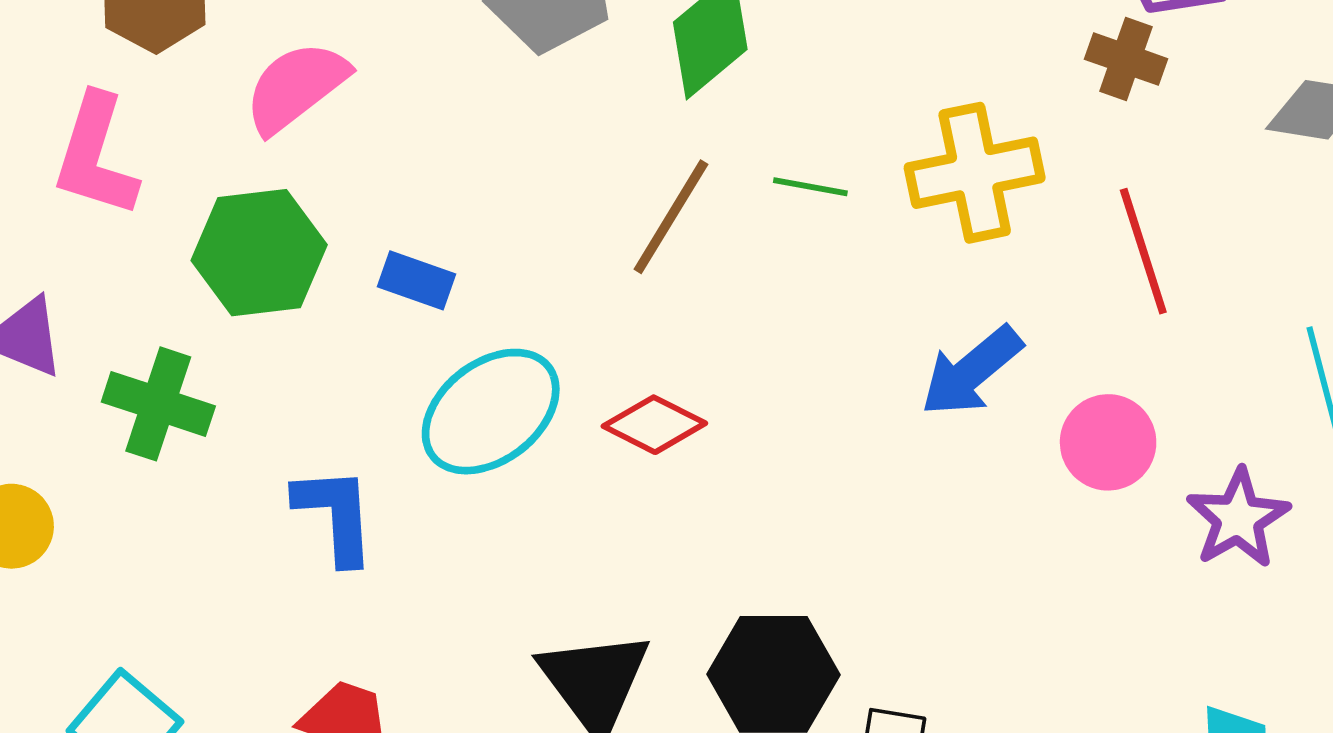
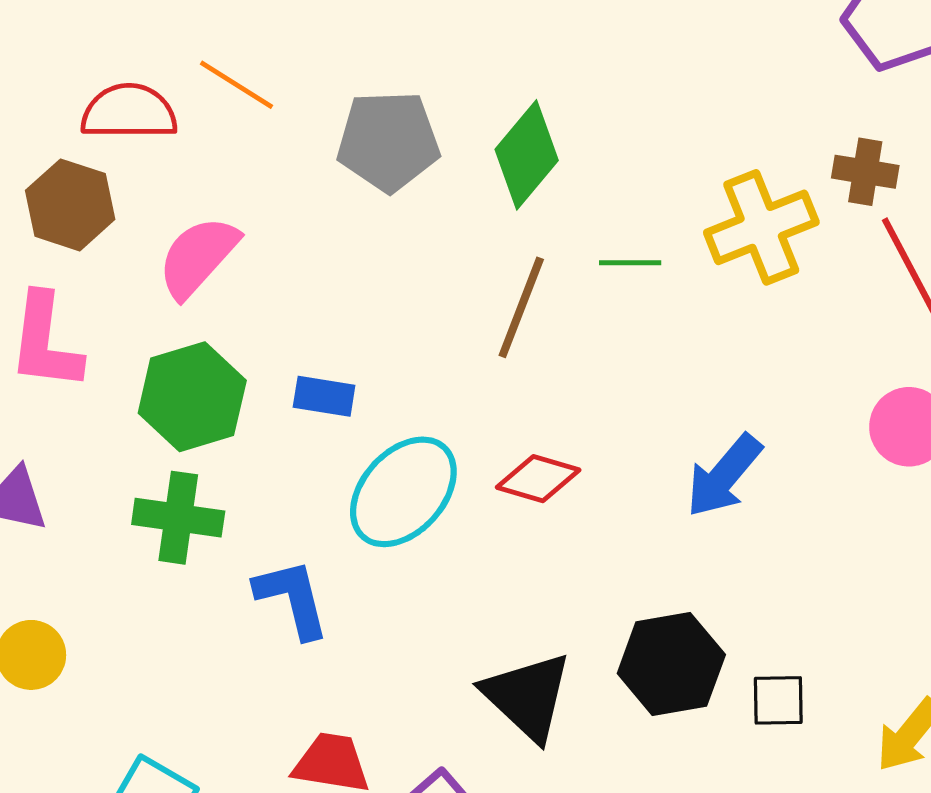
brown cross: (1126, 59) -> (865, 172), moved
blue arrow: (971, 371) -> (724, 476), moved
green cross: (158, 404) -> (178, 518), moved

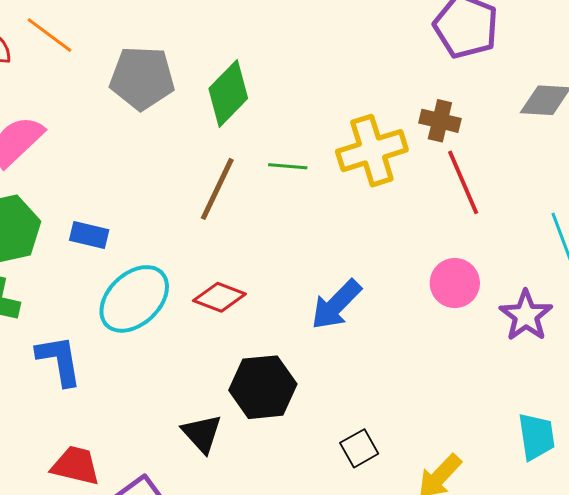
black hexagon: (671, 664) -> (263, 387), moved
black triangle: (527, 696) -> (202, 433), size x0.7
black square: (778, 700) -> (359, 448), turned -33

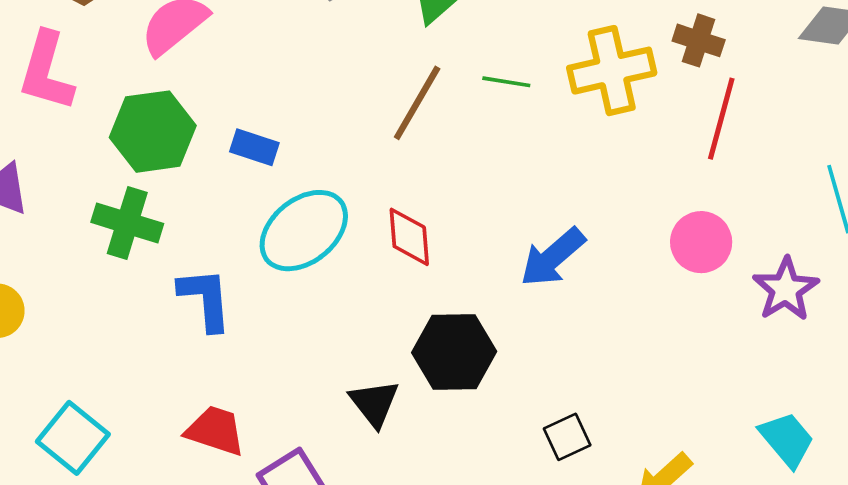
red line: (463, 182) -> (721, 119), turned 34
red diamond: (219, 297) -> (409, 237), turned 60
cyan trapezoid: (536, 436) -> (787, 439), turned -36

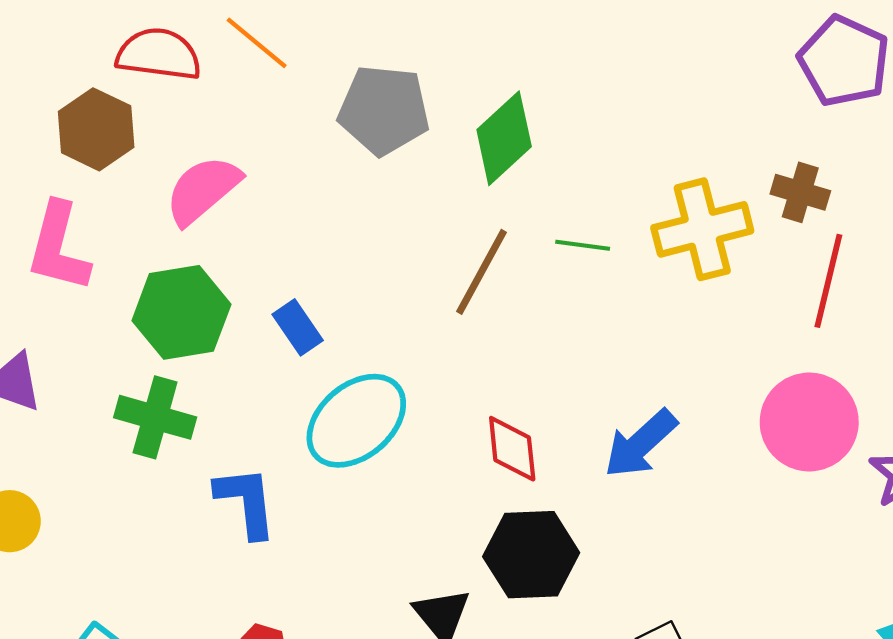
blue rectangle: (254, 147) -> (298, 327), turned 39
red diamond: (409, 237) -> (512, 449), moved
pink circle: (701, 242) -> (809, 422), size x1.4

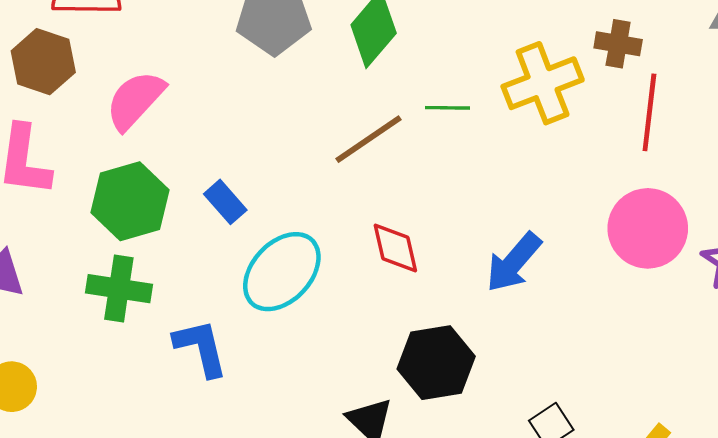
brown line: (481, 272) -> (368, 139), turned 34
red diamond: (512, 449) -> (395, 248), moved

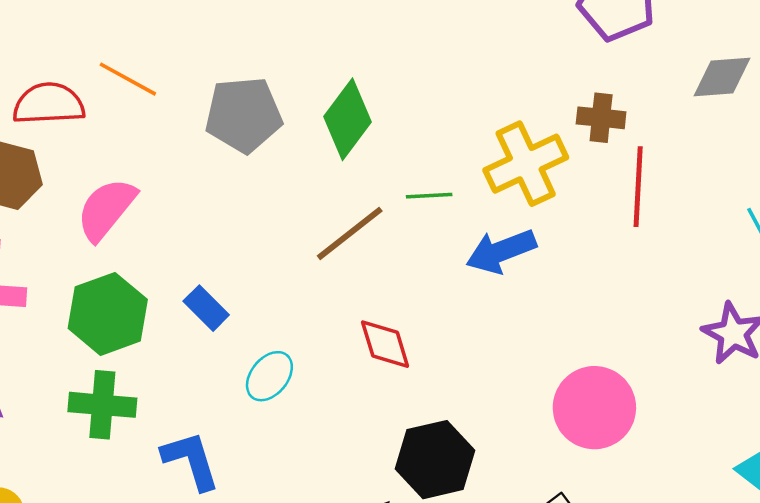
pink circle: (648, 228) -> (594, 408), moved
blue arrow: (514, 262) -> (501, 251), moved, turned 32
cyan ellipse: (282, 272) -> (269, 376), size x0.6

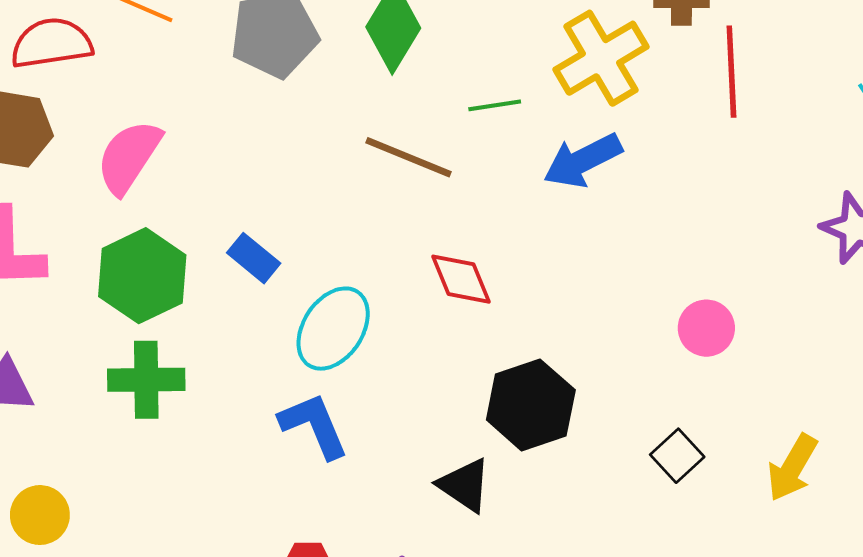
brown line: (350, 233) -> (409, 157), turned 66
cyan ellipse: (269, 376) -> (333, 329), size x1.4
pink circle: (594, 408) -> (706, 328), size x0.6
blue L-shape: (191, 460) -> (314, 425), moved

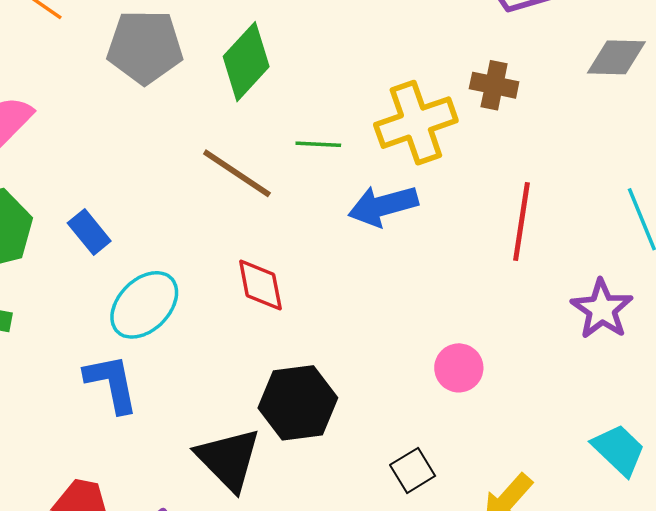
red line: (731, 72) -> (522, 221), moved
black triangle: (465, 485) -> (228, 459), size x1.4

